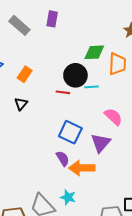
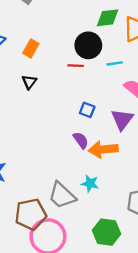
cyan line: (92, 87) -> (115, 63), moved
blue square: (70, 132) -> (87, 110), size x0.6

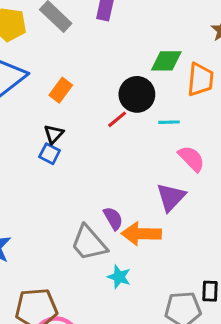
red line: (76, 66) -> (117, 119), turned -49
blue square: (87, 110) -> (50, 154), moved
gray trapezoid: (62, 195) -> (89, 243), moved

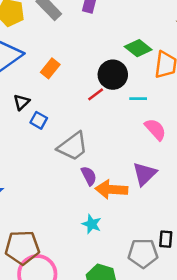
green diamond: (166, 61) -> (138, 48), turned 36
black triangle: (54, 134) -> (22, 102), moved
purple triangle: (171, 197) -> (145, 174), moved
gray trapezoid: (89, 243) -> (73, 146), moved, turned -88

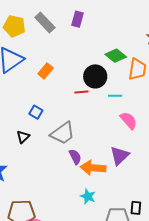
red line: (96, 94) -> (81, 92), turned 32
black triangle: (22, 102) -> (23, 137), moved
cyan star: (92, 224) -> (88, 196), moved

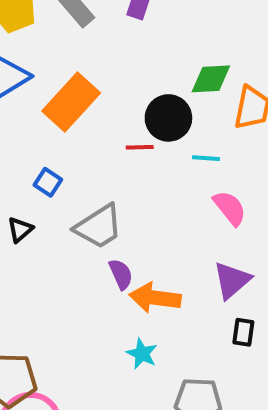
green diamond: (116, 56) -> (211, 79), turned -45
orange rectangle: (46, 71) -> (71, 102), size x1.8
purple triangle: (120, 156) -> (232, 280), moved
black rectangle: (136, 208) -> (243, 332), moved

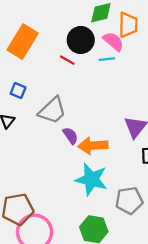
red line: (140, 147) -> (67, 60), turned 42
pink semicircle: (230, 208) -> (113, 41), moved
cyan star: (142, 354) -> (91, 179), size x1.8

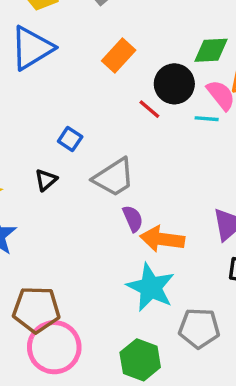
orange rectangle: (23, 42) -> (119, 56), moved, size x0.7

